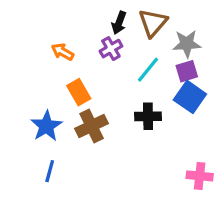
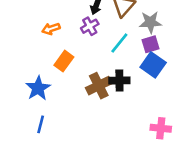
orange arrow: (63, 52) -> (51, 29), turned -48
orange rectangle: (79, 92) -> (64, 61), turned 66
brown cross: (92, 126) -> (99, 86), moved

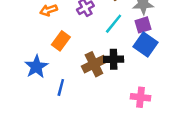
blue line: (41, 124) -> (61, 87), moved
pink cross: (161, 128) -> (141, 97), moved

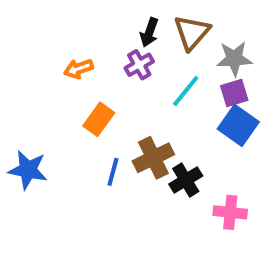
black cross: (114, 59) -> (186, 180), moved, turned -30
blue star: (36, 67) -> (28, 170), moved, turned -30
blue line: (61, 87) -> (113, 172), moved

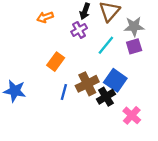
orange arrow: (79, 69) -> (45, 17), moved
blue square: (238, 125) -> (115, 80), moved
pink cross: (230, 212) -> (132, 115), turned 36

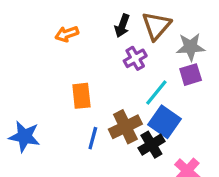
purple cross: (79, 30) -> (135, 58), moved
cyan line: (106, 45) -> (156, 93), moved
orange rectangle: (56, 62) -> (81, 96), turned -42

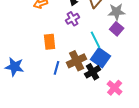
purple cross: (135, 58) -> (73, 19), moved
purple square: (191, 75) -> (117, 29), turned -32
cyan line: (156, 93) -> (96, 40), turned -66

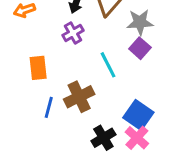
blue square: (101, 58) -> (138, 115), moved
black cross: (93, 72) -> (103, 138), moved

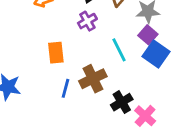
blue square: (138, 115) -> (156, 54), moved
black cross: (103, 138) -> (122, 102), moved

